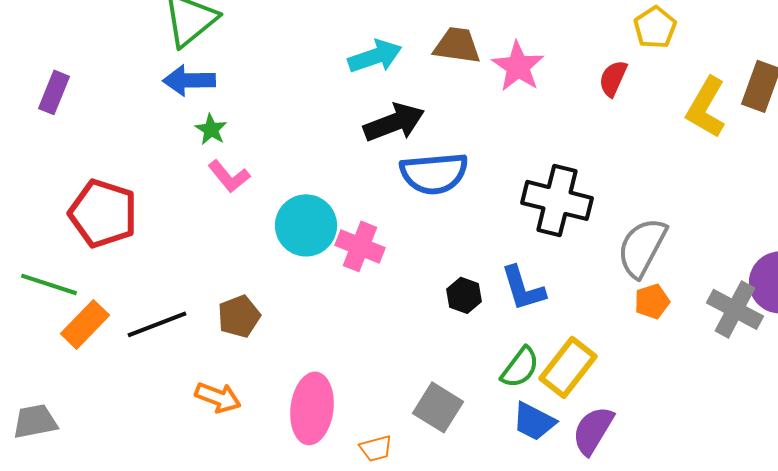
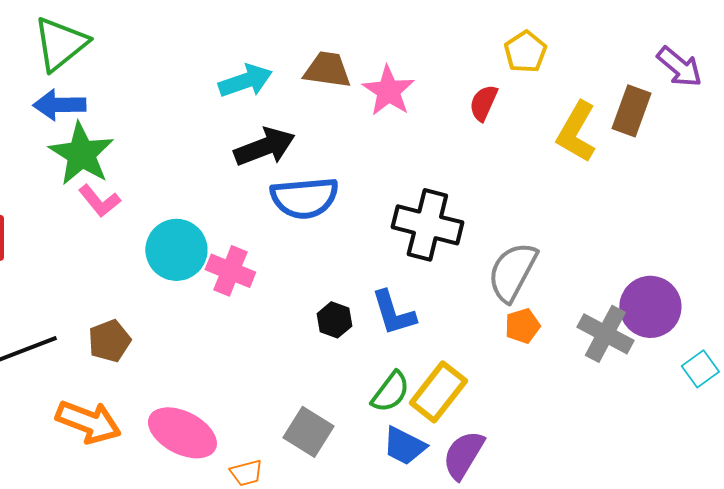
green star: (211, 129) -> (81, 154), size x2.0
orange arrow: (218, 397) -> (88, 422), size x1.4
pink ellipse: (312, 408) -> (182, 433), turned -70

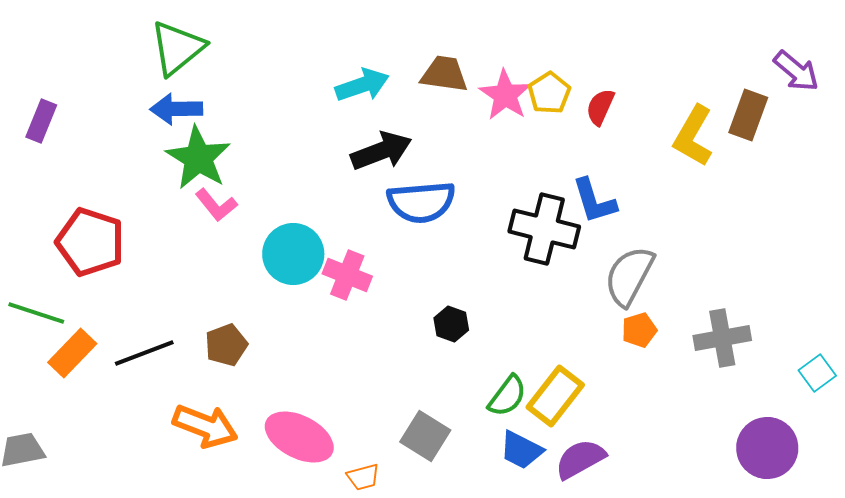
yellow pentagon: (525, 52) -> (549, 93), moved
purple circle: (650, 307) -> (767, 448), moved
blue L-shape: (393, 313) -> (594, 201), moved
gray cross: (605, 334) -> (722, 338), turned -38
purple semicircle: (463, 455) -> (580, 459), turned 30

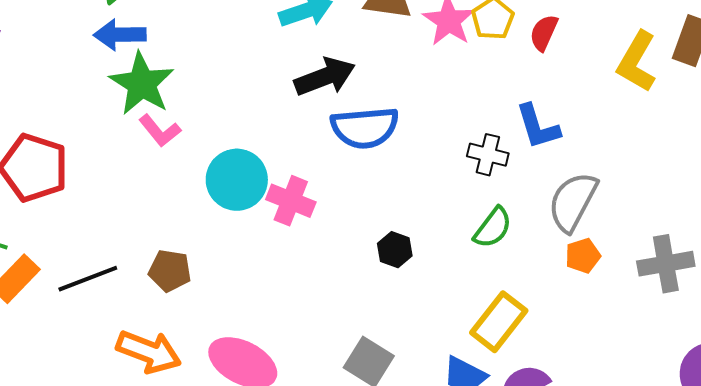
black cross: (544, 229) -> (488, 155), size x0.6
brown pentagon: (226, 345) -> (170, 271), turned 30
green semicircle: (507, 396) -> (493, 228), moved

